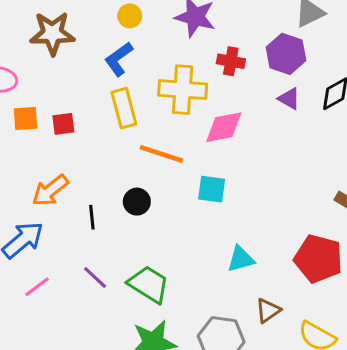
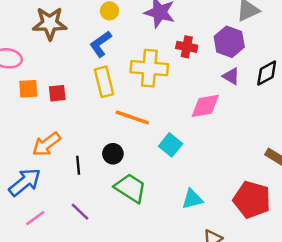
pink diamond: (224, 127) -> (205, 106), moved
cyan square: (212, 189) -> (171, 145), turned 30
green trapezoid: (149, 284) -> (130, 188), moved

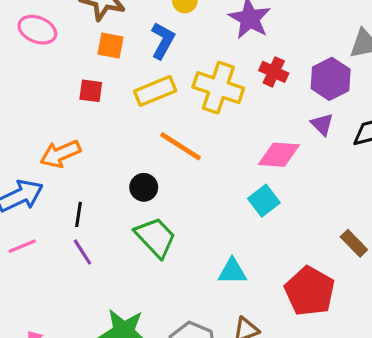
blue L-shape: (101, 44) -> (163, 41), turned 140
yellow rectangle: (104, 82) -> (155, 91), turned 68
orange square: (28, 89) -> (110, 46), moved
cyan square: (171, 145) -> (264, 201), moved
black line: (78, 165) -> (79, 214), moved

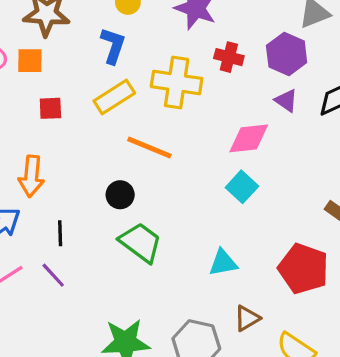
orange square: (110, 46) -> (30, 61), moved
orange arrow: (60, 154) -> (31, 176), turned -51
purple line: (82, 252) -> (53, 275), moved

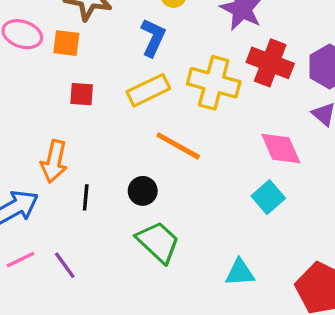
red cross: (229, 57) -> (270, 63), size x1.5
pink diamond: (249, 138) -> (281, 148), turned 66
black line: (60, 233) -> (86, 197), moved

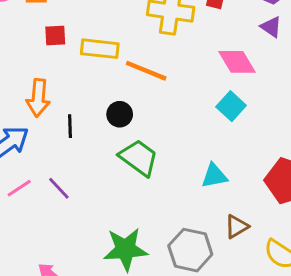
yellow rectangle: (148, 90) -> (100, 49), moved, turned 39

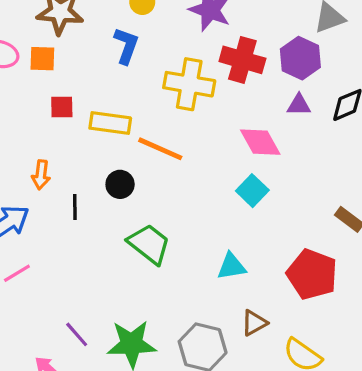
purple triangle: (271, 27) -> (299, 105), turned -35
orange arrow: (38, 98) -> (41, 175), size x0.7
black circle: (120, 114) -> (120, 184), moved
purple line: (59, 188) -> (77, 334), moved

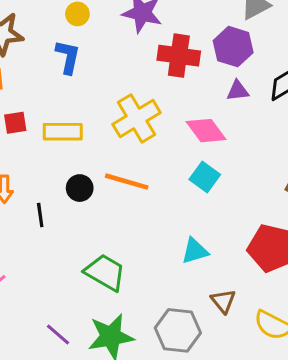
yellow cross: (189, 84) -> (137, 118), moved, turned -33
orange line: (160, 149) -> (127, 182), moved
green trapezoid: (149, 244) -> (105, 272), moved
brown triangle: (254, 323) -> (223, 301), turned -32

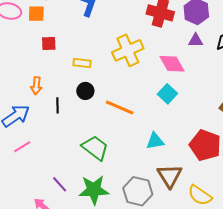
yellow rectangle: (63, 132) -> (82, 63), moved, size x0.7
orange line: (127, 182) -> (120, 107), moved
brown triangle: (223, 301) -> (170, 176), size x1.5

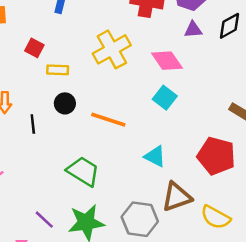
red square: (49, 43) -> (34, 48), moved, turned 35
cyan triangle: (155, 141) -> (155, 156), turned 42
brown triangle: (170, 176) -> (177, 197), turned 48

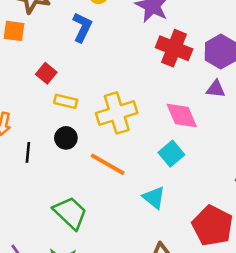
yellow cross: (112, 49) -> (117, 113), moved
cyan triangle: (155, 156) -> (154, 198), moved

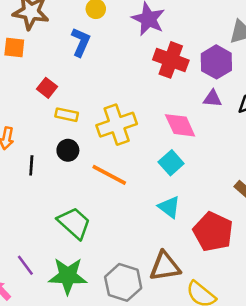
cyan triangle: (154, 198) -> (169, 207), moved

